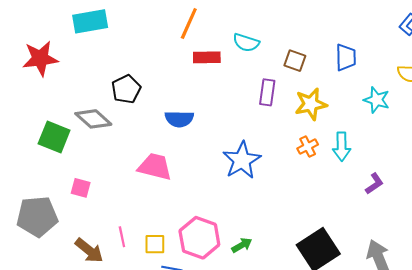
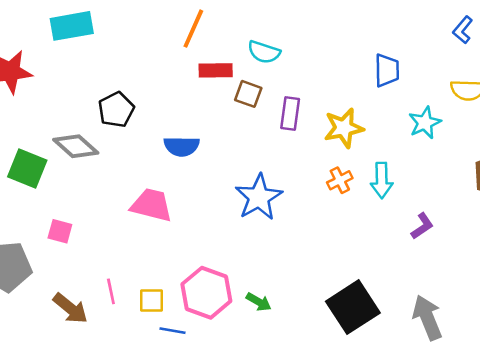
brown square: (295, 61) -> (248, 94), moved
cyan star: (377, 100) -> (425, 123), turned 30
green arrow: (242, 245) -> (259, 302), turned 60

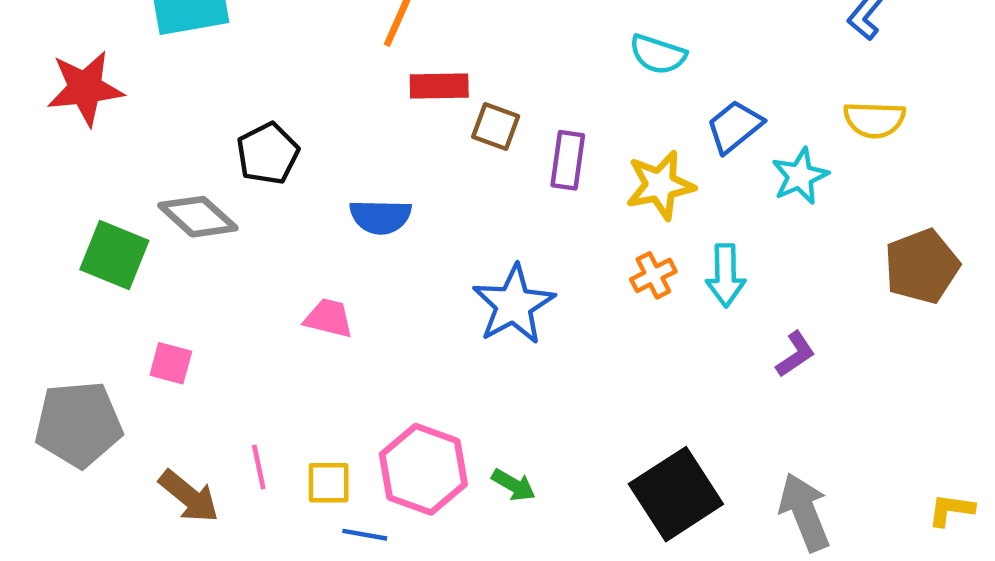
cyan semicircle: (264, 52) -> (658, 54), moved
blue trapezoid: (387, 70) -> (735, 126), moved, turned -128
pink trapezoid: (151, 205) -> (329, 318), size x0.7

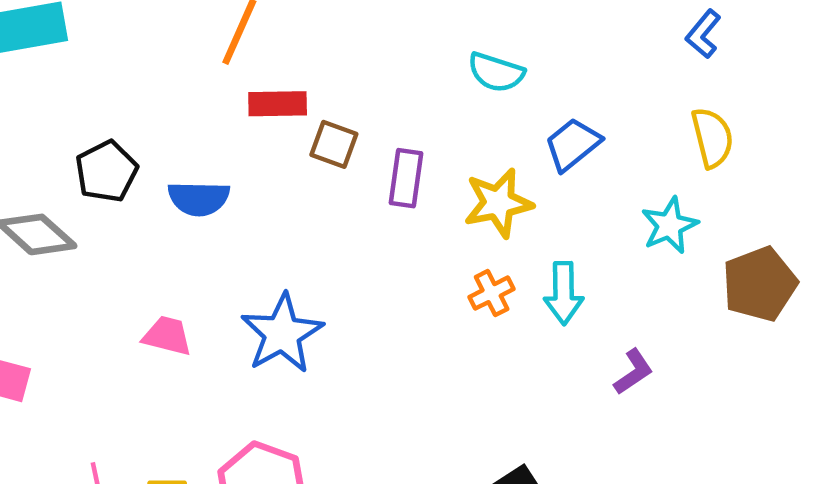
yellow semicircle: (874, 120) -> (712, 138), turned -106
cyan star: (800, 176) -> (669, 225), moved
blue semicircle: (381, 217) -> (199, 198), moved
blue star: (514, 305) -> (282, 334), moved

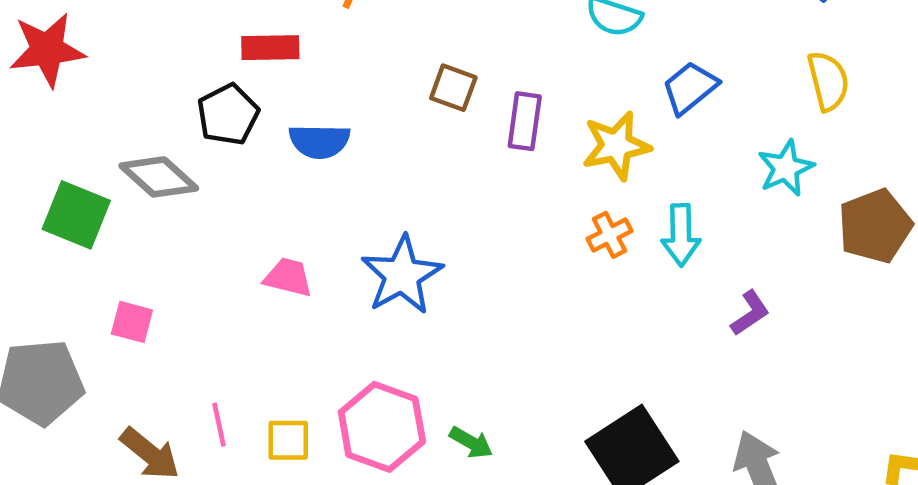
red rectangle: (278, 104) -> (270, 48), moved

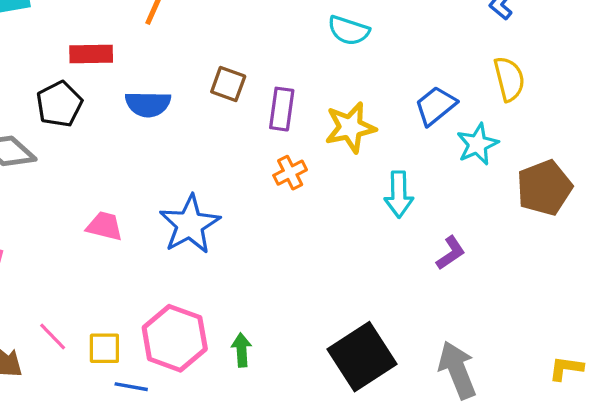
blue trapezoid: (690, 88) -> (436, 106), moved
blue semicircle: (319, 141) -> (148, 104), moved
orange cross: (610, 235) -> (290, 173), moved
pink line: (219, 425) -> (53, 337), turned -32
green arrow: (471, 442) -> (242, 350), turned -124

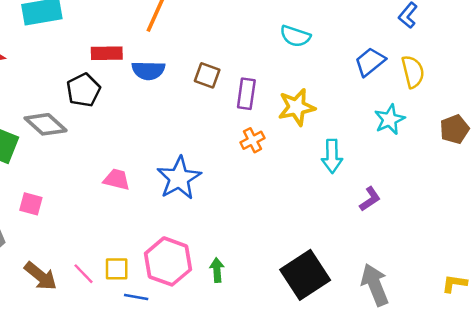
blue semicircle: (148, 104) -> (148, 70), moved
blue trapezoid: (436, 106) -> (370, 62), moved
brown pentagon: (544, 188) -> (454, 129), moved, size x0.7
pink line: (53, 337) -> (83, 274), moved

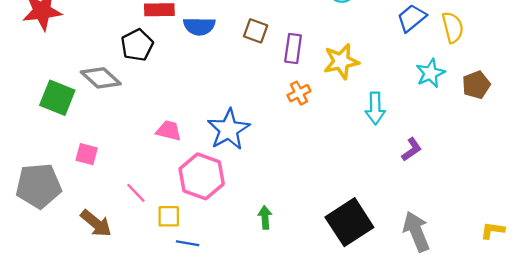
brown pentagon: (454, 129) -> (476, 85), moved
pink hexagon: (168, 261) -> (202, 176), moved
pink line: (83, 274) -> (136, 193), moved

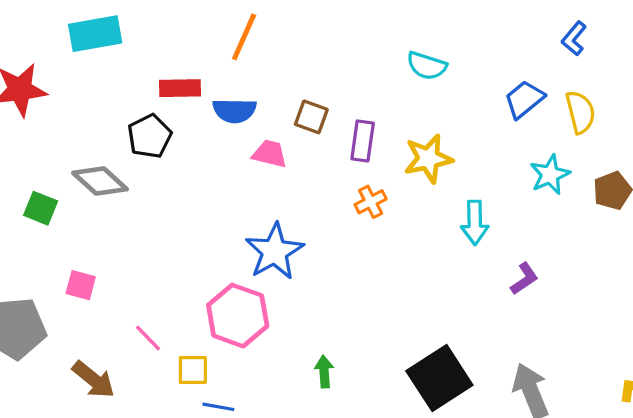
green square: (57, 98) -> (41, 208), size x0.7
pink trapezoid: (169, 131) -> (270, 154), moved

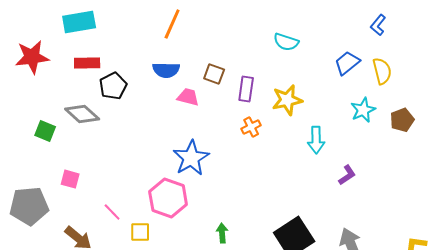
red rectangle: (180, 88) -> (87, 63), moved

